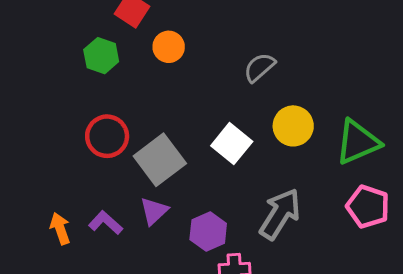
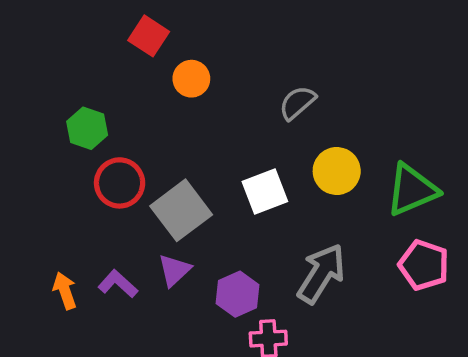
green hexagon: (101, 56) -> (87, 128), moved
white square: (232, 144) -> (265, 192), turned 30

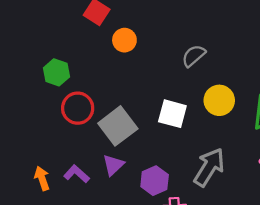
white square: (265, 192) -> (172, 114), turned 36

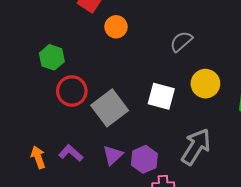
purple triangle: (113, 165) -> (113, 155), moved

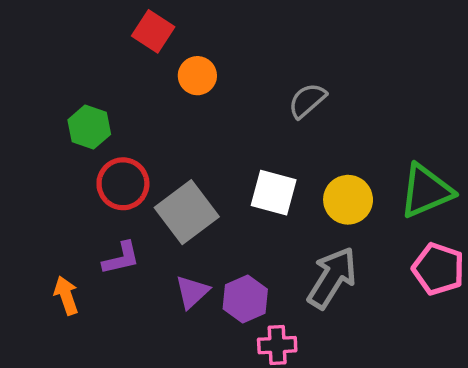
yellow circle: (205, 84) -> (348, 200), moved
purple L-shape: (71, 153) -> (121, 258), moved, turned 125

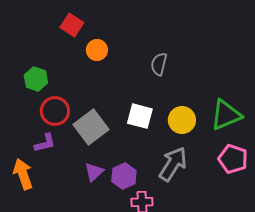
gray semicircle: (307, 100) -> (159, 64), turned -35
purple L-shape: (121, 258) -> (45, 143), moved
orange arrow: (66, 295) -> (23, 174), size x1.4

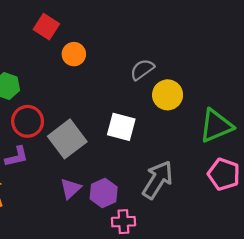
gray semicircle: (159, 64) -> (142, 70), turned 40
yellow circle: (182, 120) -> (168, 95), moved

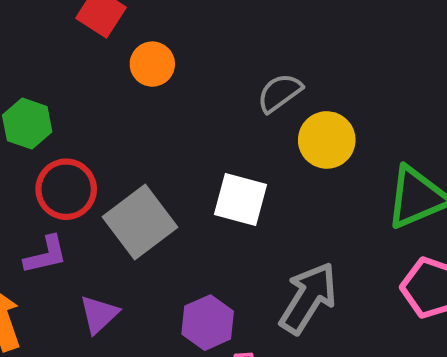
purple triangle: (71, 189) -> (99, 314), moved

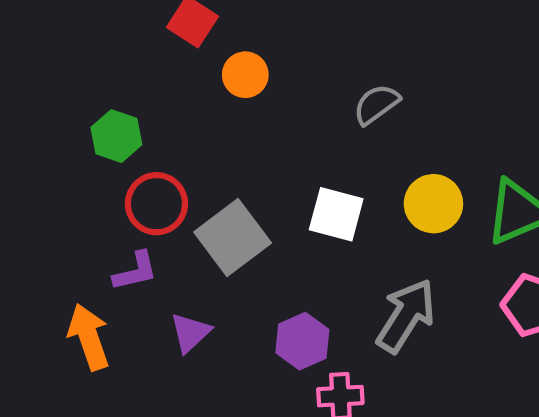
yellow circle: (327, 140) -> (433, 204), moved

